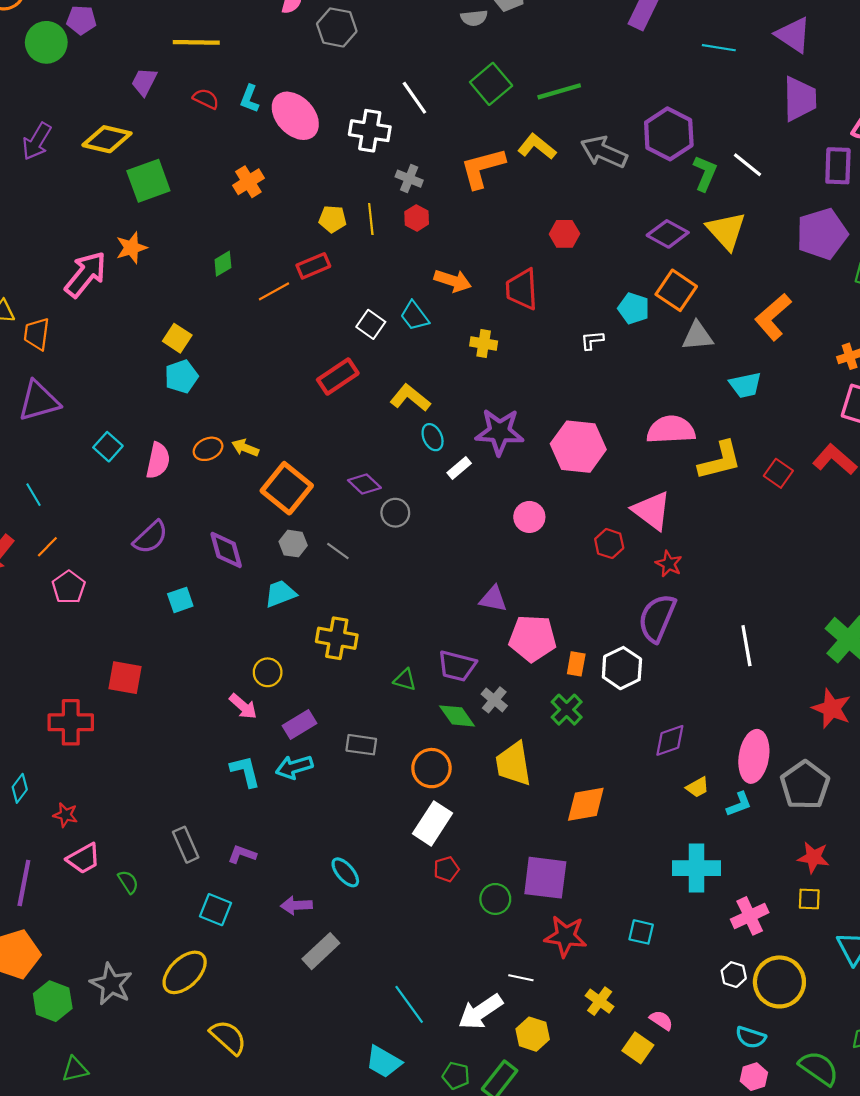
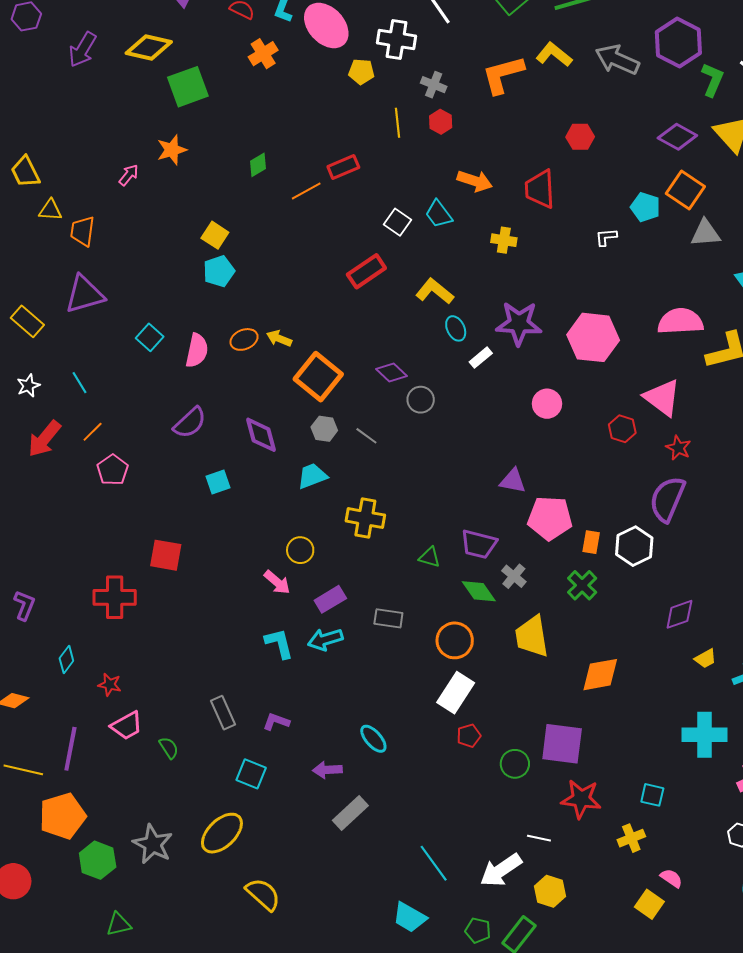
orange cross: (248, 182) -> (263, 54), moved
yellow pentagon: (333, 219) -> (361, 72), moved
pink arrow: (86, 274) -> (129, 175), size x0.5
yellow cross: (600, 1001) -> (631, 838), moved, turned 32

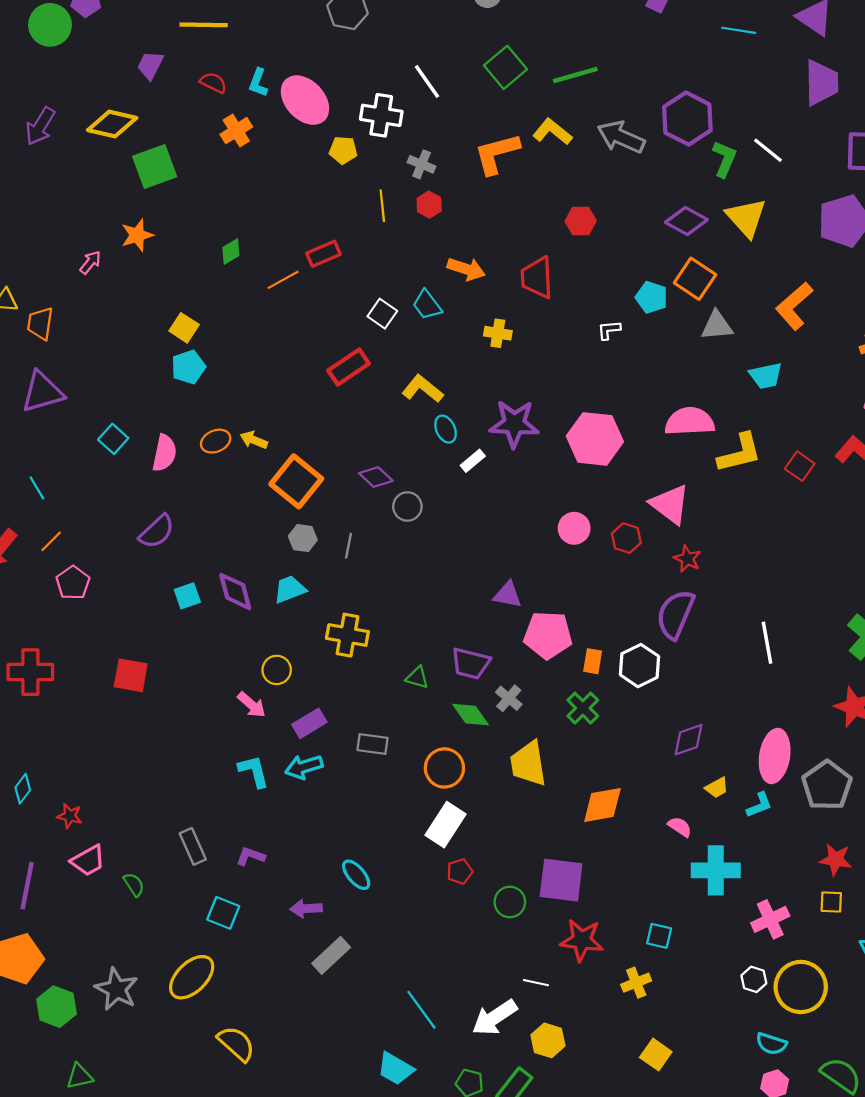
pink circle: (547, 404) -> (574, 528), moved
purple diamond: (261, 435) -> (235, 591), moved
gray line: (366, 436) -> (349, 546), turned 65
red cross: (115, 597) -> (30, 672), moved
pink semicircle: (671, 878) -> (680, 827), moved

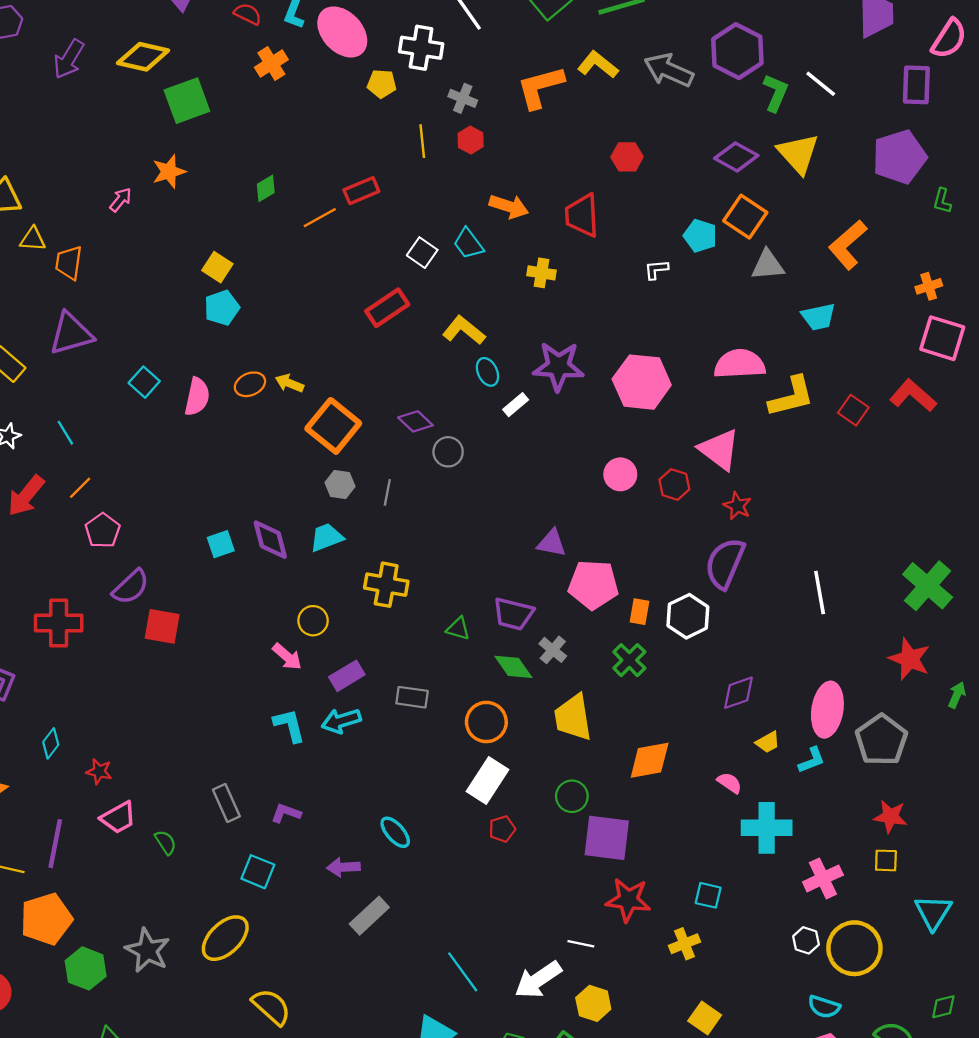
purple semicircle: (157, 532) -> (131, 587), moved
green circle: (510, 902) -> (572, 796), moved

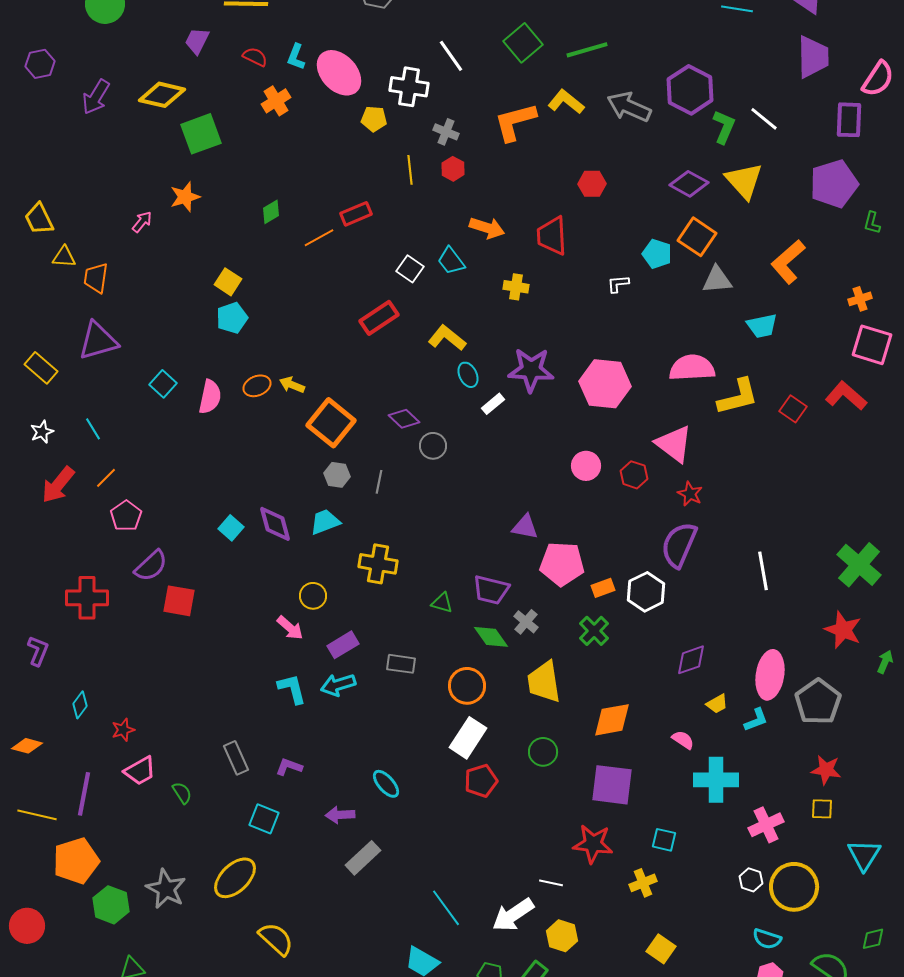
cyan square: (221, 544) -> (231, 528), turned -30
orange rectangle: (639, 612) -> (603, 588), turned 60
red star: (99, 771) -> (123, 730), turned -30
red pentagon: (502, 829) -> (481, 781), size x1.4
purple square: (607, 838) -> (612, 785), moved

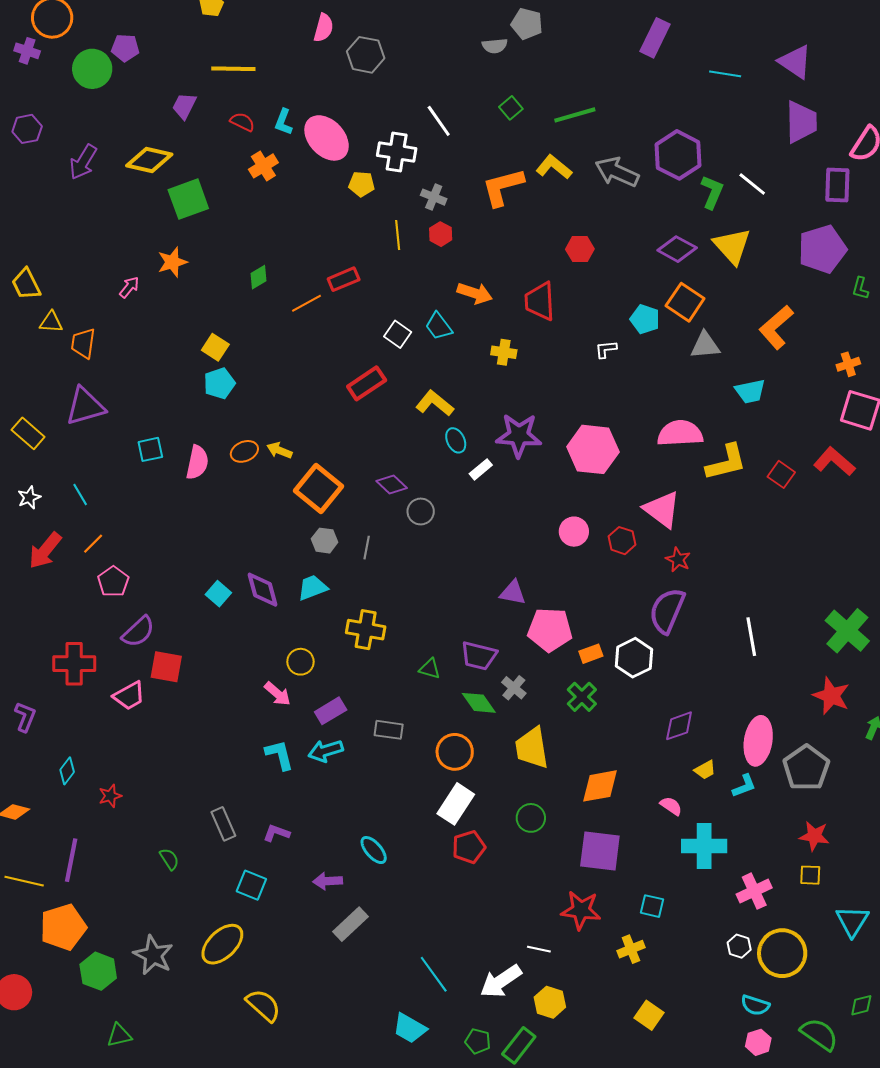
green square: (523, 43) -> (511, 108), size x0.6
cyan square: (163, 384) -> (150, 449), turned 36
pink trapezoid: (140, 771) -> (129, 696), moved

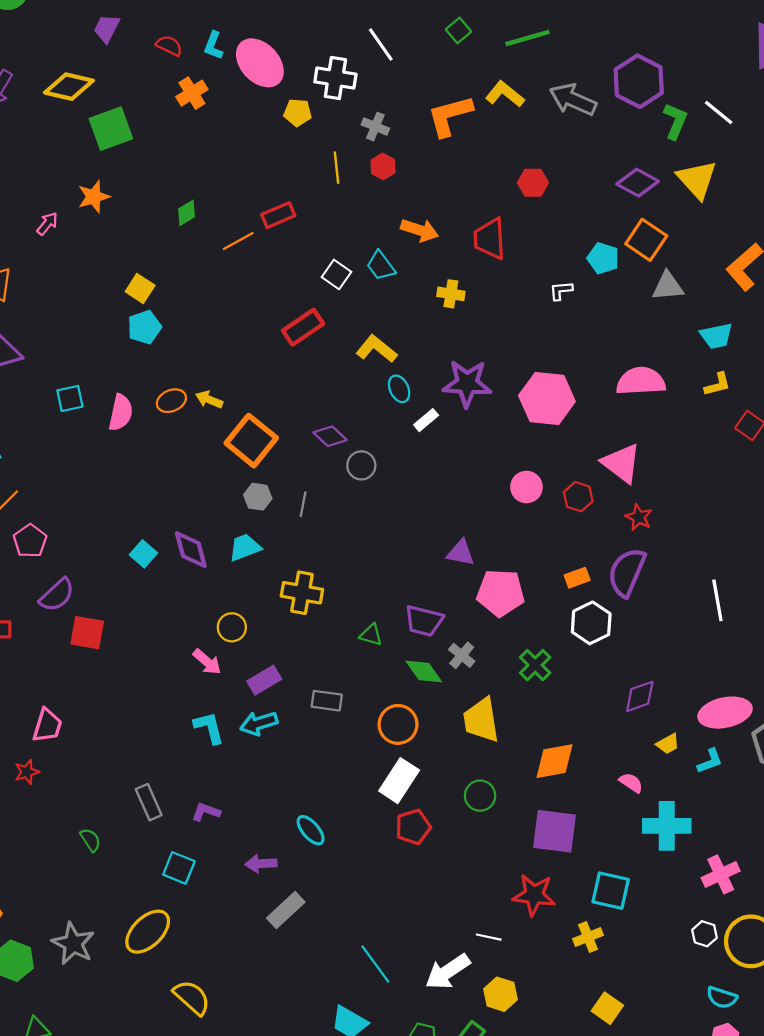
yellow L-shape: (726, 462) -> (717, 384), moved, size x0.6
orange rectangle: (591, 654) -> (577, 578), moved
pink trapezoid: (129, 696) -> (47, 725), moved, turned -44
pink ellipse: (758, 741) -> (725, 713), turned 69
cyan square: (652, 906) -> (611, 891), size x1.5

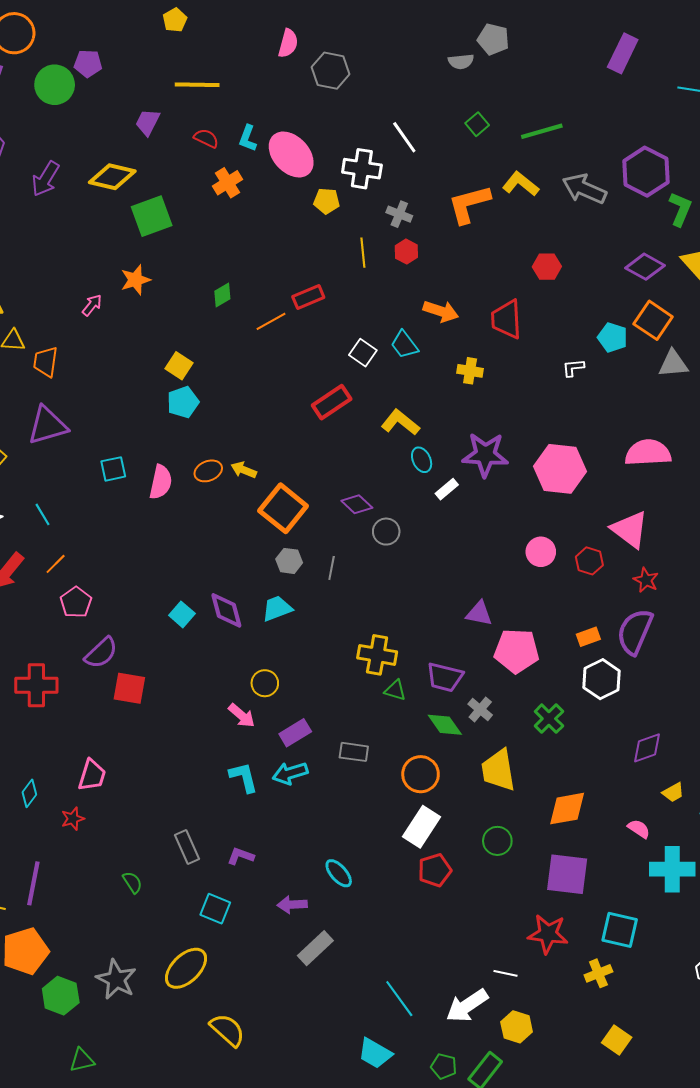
yellow cross: (302, 593) -> (377, 655), moved

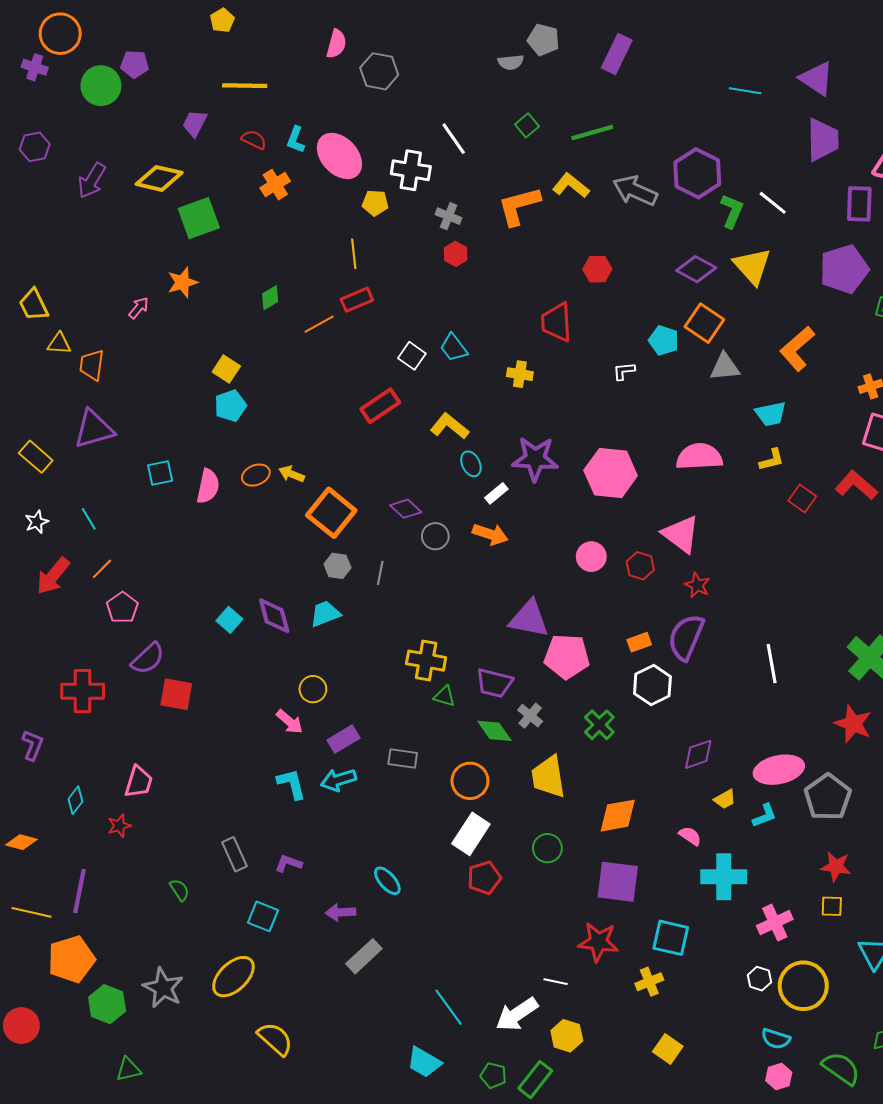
purple rectangle: (623, 53) -> (617, 54), moved
yellow line: (363, 253) -> (354, 254), moved
orange arrow: (441, 311) -> (490, 534), moved
purple triangle: (479, 613) -> (529, 619), size x1.5

